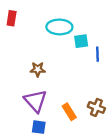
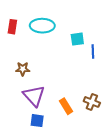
red rectangle: (12, 18) -> (12, 27), moved
cyan ellipse: (59, 27) -> (42, 26), moved
brown star: (38, 69) -> (23, 69), moved

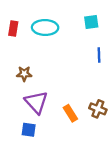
cyan square: (77, 39) -> (91, 22), moved
blue square: (37, 121) -> (29, 130), moved

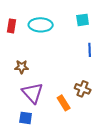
brown cross: (98, 109) -> (83, 89), moved

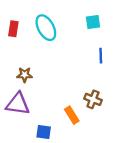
cyan ellipse: (41, 25) -> (46, 28), turned 60
purple triangle: (33, 93) -> (18, 104), moved, turned -40
blue square: (26, 118) -> (44, 132), moved

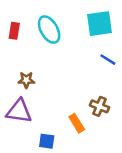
cyan square: (93, 22) -> (99, 24), size x1.6
blue line: (101, 56) -> (108, 60), turned -56

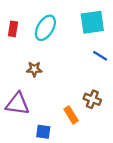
cyan ellipse: (49, 30) -> (45, 28), turned 60
brown star: (26, 80) -> (34, 69), moved

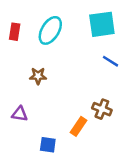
purple triangle: (18, 104) -> (20, 114), size x0.6
orange rectangle: (71, 115) -> (79, 126), turned 66

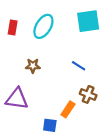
blue line: (111, 61) -> (79, 66), moved
purple triangle: (20, 114) -> (17, 99), size x1.6
blue square: (48, 145) -> (50, 125), moved

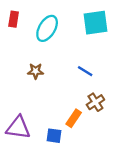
red rectangle: (13, 27) -> (14, 19), moved
brown cross: (88, 94) -> (95, 102), turned 35
purple triangle: (17, 99) -> (18, 128), moved

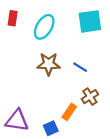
brown star: (36, 71) -> (49, 64), moved, size x1.5
blue square: (54, 136) -> (51, 128), turned -32

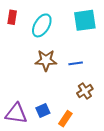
blue line: (80, 67) -> (76, 63), turned -40
orange rectangle: (69, 112) -> (65, 119), moved
blue square: (51, 128) -> (43, 110), moved

